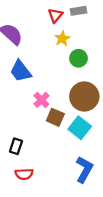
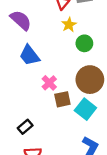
brown square: (55, 117) -> (62, 99), turned -35
black rectangle: (16, 146) -> (25, 127), turned 32

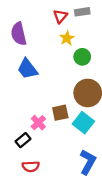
purple semicircle: (21, 20) -> (19, 34), turned -145
pink cross: (49, 83) -> (38, 123), moved

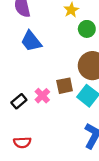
black rectangle: (23, 140) -> (19, 101), moved
red semicircle: (31, 166) -> (22, 142), moved

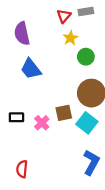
black rectangle: (19, 101) -> (16, 117), moved, turned 40
red semicircle: (22, 142) -> (22, 169), turned 98

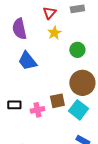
red triangle: (64, 16) -> (49, 13), moved
yellow star: (70, 38) -> (54, 33), moved
pink cross: (42, 123) -> (37, 110), turned 32

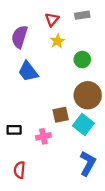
purple semicircle: (19, 29) -> (19, 37), turned 30
black rectangle: (14, 105) -> (14, 130), moved
pink cross: (37, 110) -> (43, 136), moved

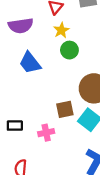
purple semicircle: (19, 37) -> (21, 26), turned -115
green circle: (82, 60) -> (69, 50), moved

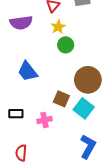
blue trapezoid: (30, 63) -> (28, 71), moved
brown square: (65, 109) -> (61, 99), turned 35

